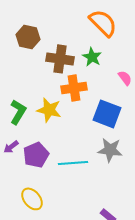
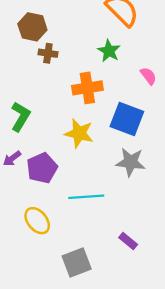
brown cross: (60, 59) -> (48, 53), moved, size x0.6
yellow star: (49, 110) -> (79, 133), moved
cyan line: (73, 163) -> (86, 197), moved

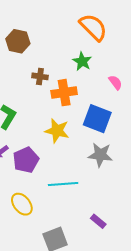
brown cross: (48, 53) -> (40, 76), moved

